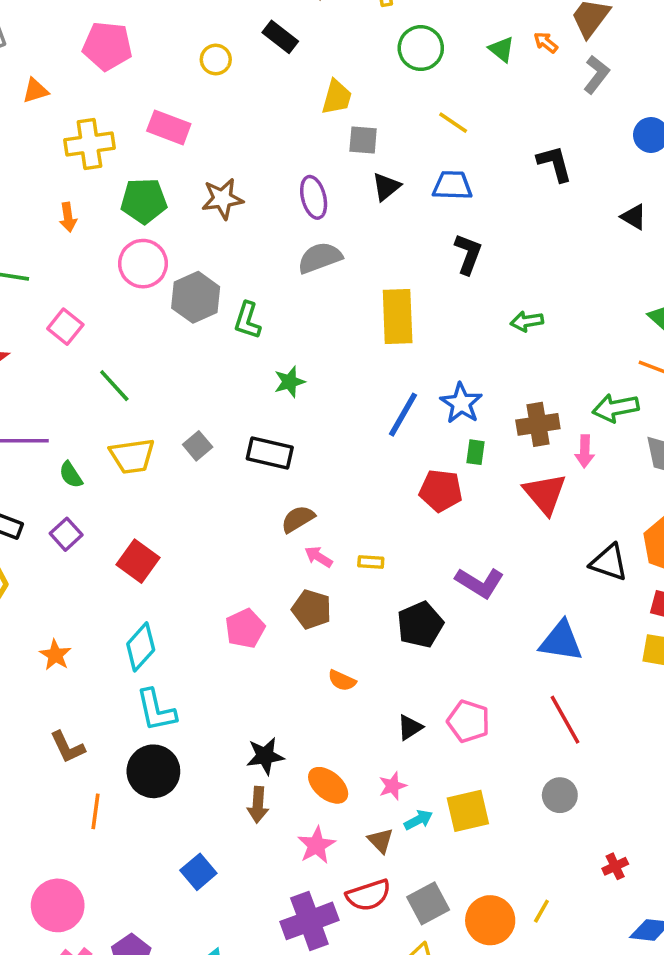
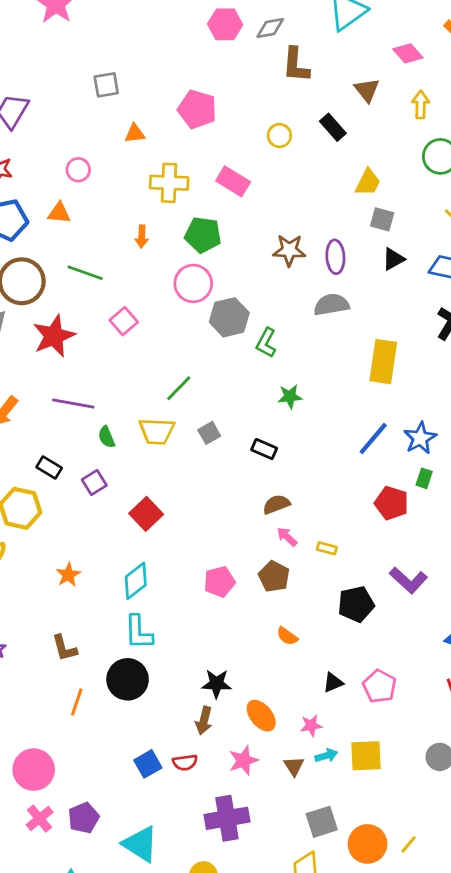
brown star: (222, 199) -> (289, 250), moved
green line: (114, 386) -> (179, 388), moved, turned 76
black rectangle: (270, 453) -> (264, 449), size x0.7
red semicircle: (368, 895) -> (185, 762), moved, size x0.7

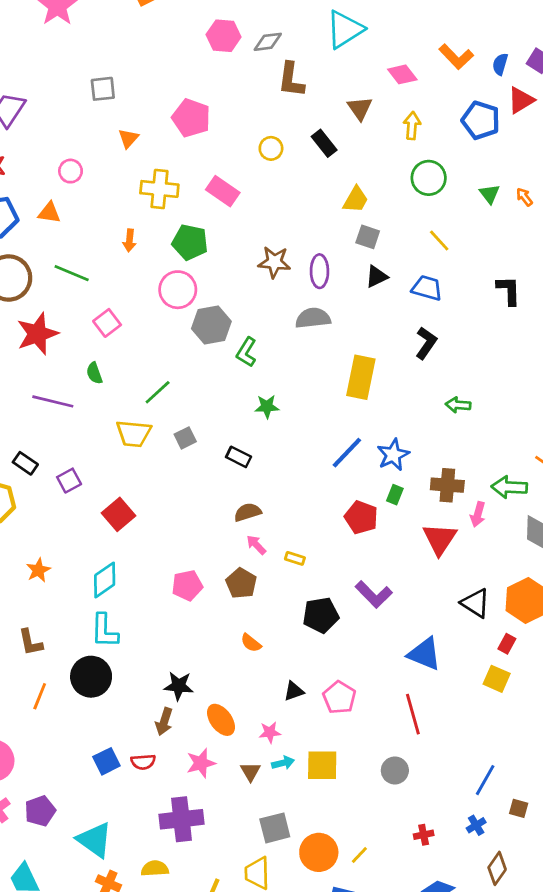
orange triangle: (135, 133) -> (128, 138), turned -45
green semicircle: (106, 437) -> (94, 373), moved

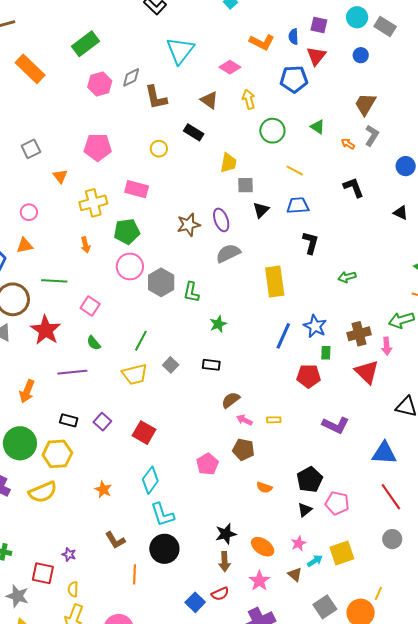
orange arrow: (524, 197) -> (348, 144), moved
black pentagon: (321, 615) -> (310, 480), moved
yellow line: (359, 855) -> (378, 593), moved

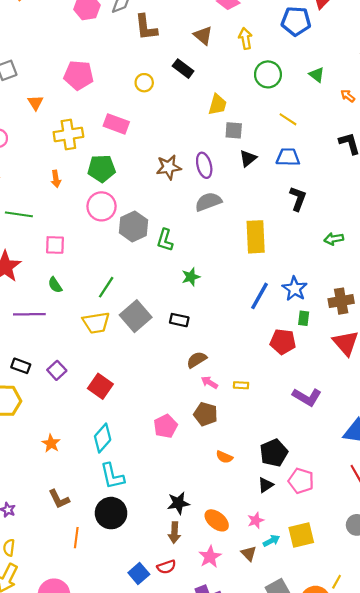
pink square: (90, 306) -> (55, 245), turned -36
gray square: (171, 365) -> (136, 316), size x1.8

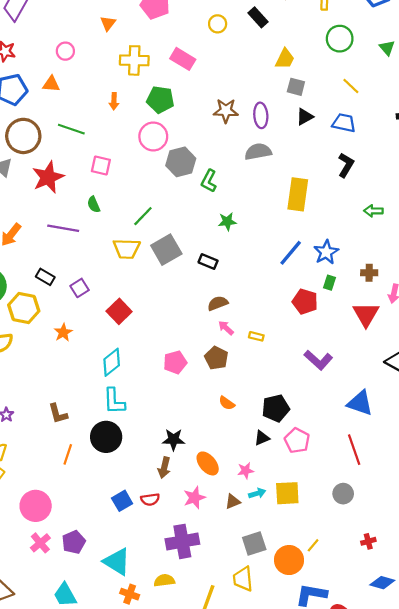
brown cross: (341, 301) -> (369, 273), size x0.7
orange star: (51, 443) -> (63, 332), moved
brown triangle: (249, 553) -> (233, 502), turned 42

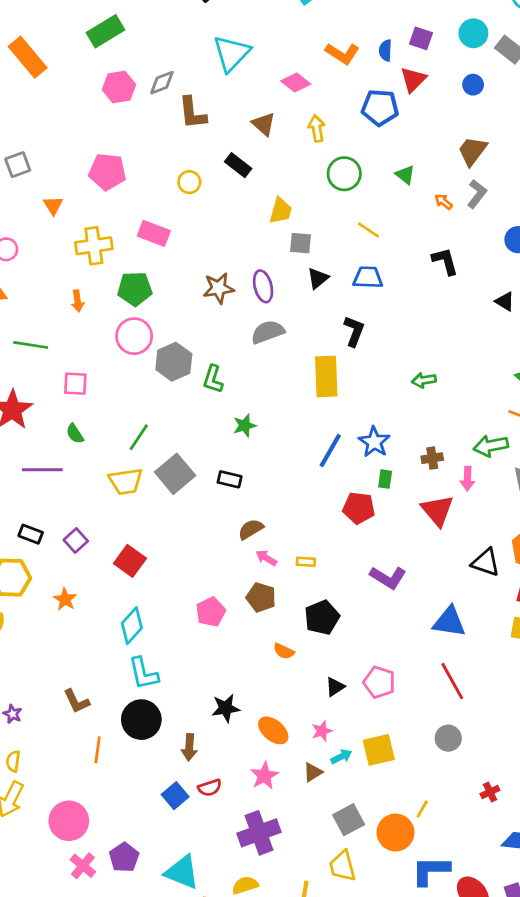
black L-shape: (346, 165) -> (354, 331), moved
black pentagon: (276, 408) -> (322, 617), moved
brown arrow: (164, 468) -> (189, 747), moved

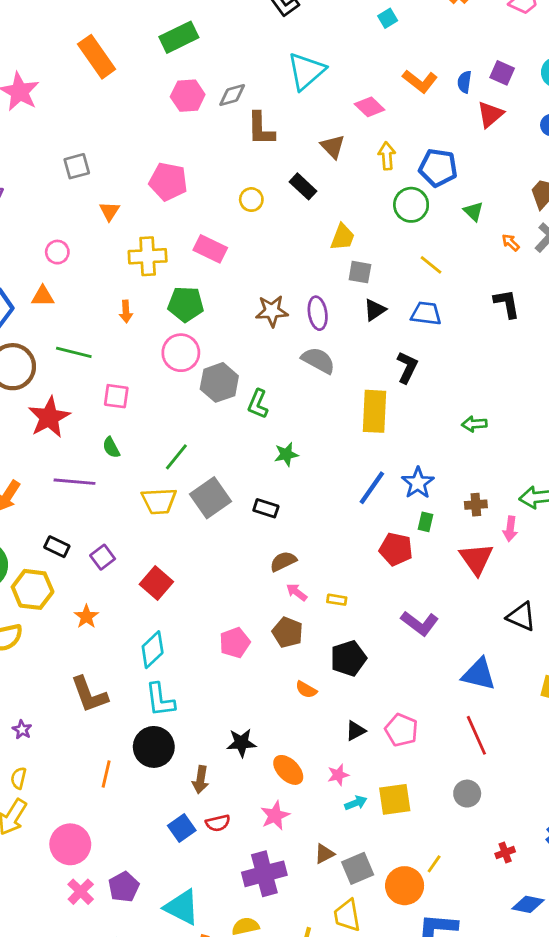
blue pentagon: (380, 108) -> (438, 168), moved
gray semicircle: (268, 332) -> (318, 360), turned 44
brown L-shape: (76, 701) -> (89, 695), moved, size x1.4
brown triangle: (313, 772) -> (324, 854), moved

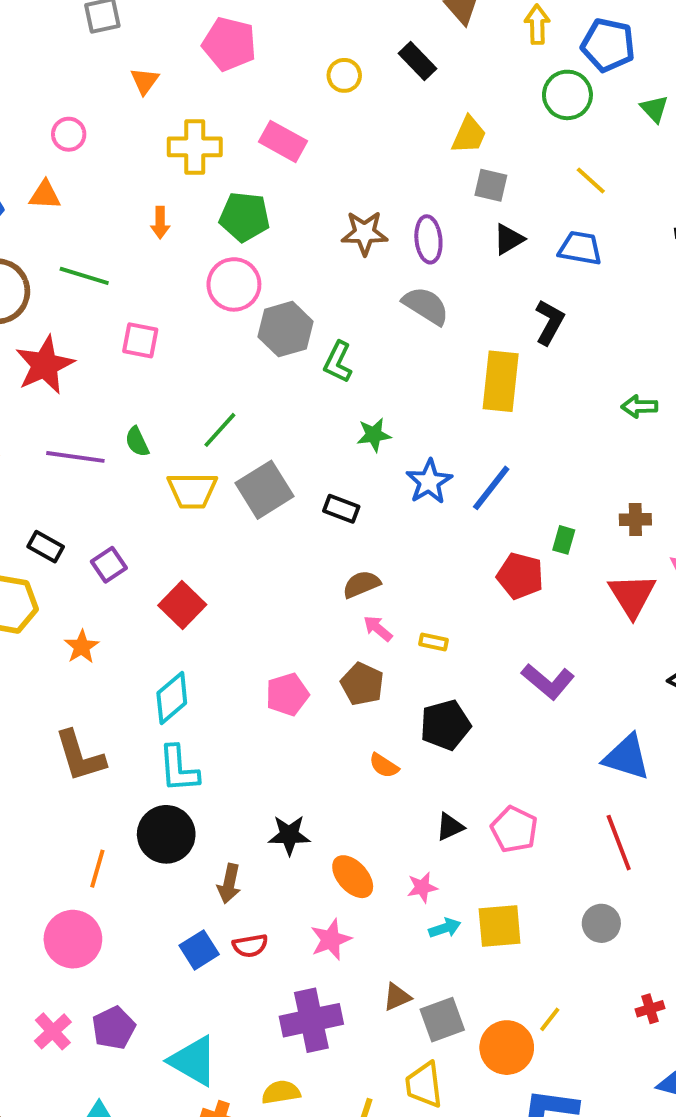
green semicircle: (111, 447) -> (137, 442), moved
blue star: (418, 483) -> (429, 482), moved
pink circle: (70, 844) -> (73, 939), moved

